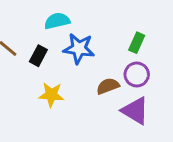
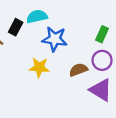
black rectangle: (38, 56) -> (16, 27), moved
yellow star: (51, 95) -> (39, 67), moved

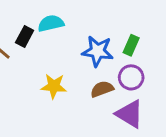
blue star: (55, 39) -> (98, 51), moved

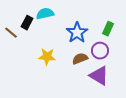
green rectangle: (131, 45) -> (108, 29), moved
blue star: (98, 51) -> (77, 33), turned 30

